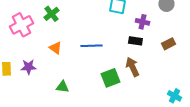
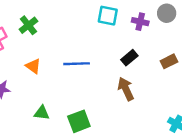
purple cross: (142, 22) -> (140, 22), moved
black rectangle: (135, 41) -> (129, 58), turned -48
green square: (110, 78) -> (79, 121), moved

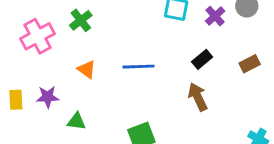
purple cross: (140, 22) -> (215, 16), turned 35
green triangle: (42, 113) -> (76, 121), moved

